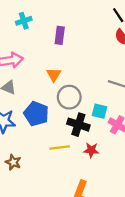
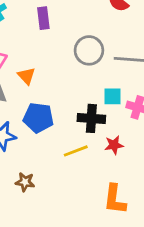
orange triangle: (54, 75) -> (26, 76), moved
gray circle: (69, 97) -> (89, 50), moved

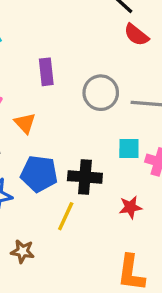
purple rectangle: (43, 18) -> (46, 72), moved
black cross: (91, 118) -> (85, 177), moved
yellow line: (76, 151) -> (66, 216), moved, turned -45

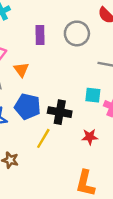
gray circle: (101, 93) -> (77, 33), moved

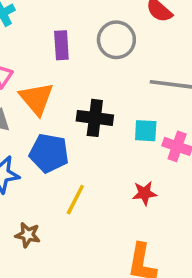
orange triangle: (21, 70) -> (36, 99), size x1.5
black cross: (60, 112) -> (95, 118), moved

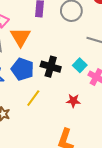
black cross: (95, 118) -> (51, 67), moved
cyan square: (146, 131) -> (80, 65), turned 32

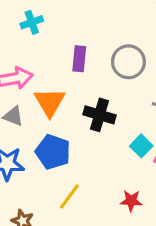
black cross: (51, 67) -> (99, 115), moved

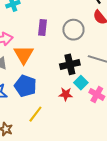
black cross: (99, 115) -> (70, 64), moved, turned -30
red star: (131, 201) -> (66, 94), moved

